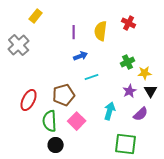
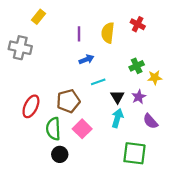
gray cross: (19, 45) -> (20, 48), turned -35
black triangle: (151, 91) -> (117, 97), moved
purple semicircle: (141, 114) -> (150, 121), turned 91

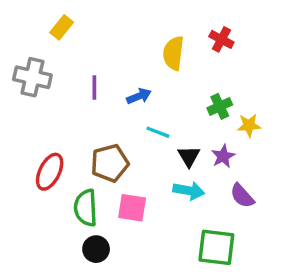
purple line: (79, 34) -> (94, 88), moved
cyan line: (98, 82) -> (158, 132), turned 40
cyan arrow: (117, 118) -> (189, 191), turned 84
pink square: (82, 129) -> (132, 208), turned -36

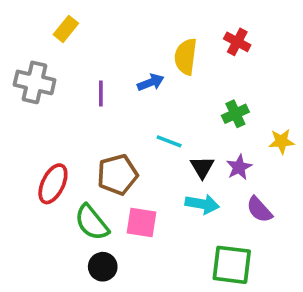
blue arrow: (139, 96) -> (151, 82), moved
yellow star: (249, 125) -> (281, 141), moved
green semicircle: (86, 208) -> (92, 222), turned -36

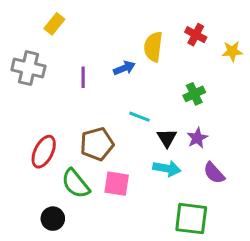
yellow star: (281, 141) -> (232, 51), moved
black circle: (103, 267) -> (53, 219), moved

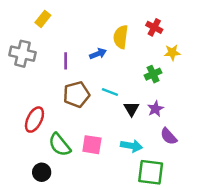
yellow star: (232, 51) -> (172, 52), moved
brown pentagon: (97, 144) -> (76, 94), moved
cyan arrow: (167, 168) -> (131, 146), moved

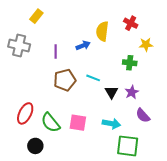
green cross: (153, 74) -> (130, 63), turned 32
red ellipse: (34, 120) -> (25, 113), moved

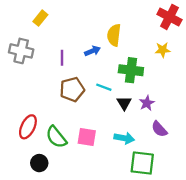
red cross: (131, 23) -> (169, 17), moved, size x1.5
green cross: (130, 63) -> (131, 70), moved, size x1.5

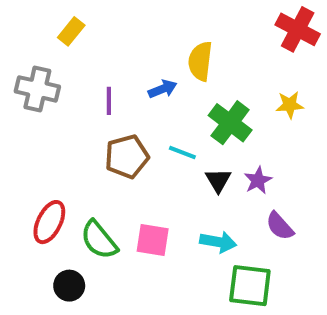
yellow star: (163, 50) -> (290, 105), moved
green cross: (131, 70) -> (230, 123), turned 30

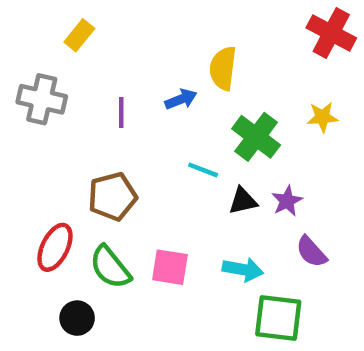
brown pentagon: (127, 157) -> (112, 196), moved
black triangle: (218, 180) -> (243, 201), turned 48

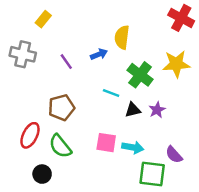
purple line: (121, 113) -> (66, 62), turned -35
yellow star: (322, 117) -> (176, 64), size x1.6
purple semicircle: (311, 252) -> (174, 155), moved
pink square: (170, 267) -> (106, 143), moved

